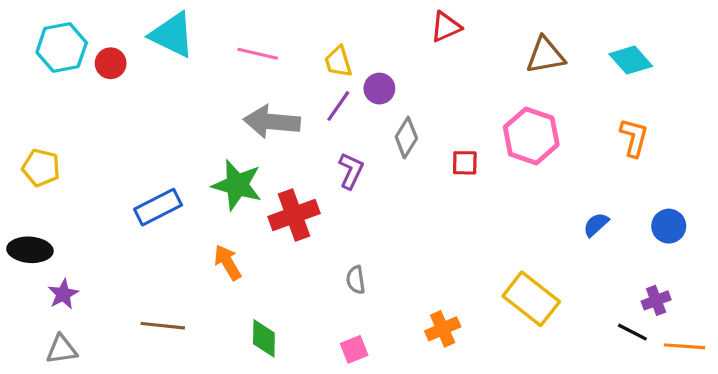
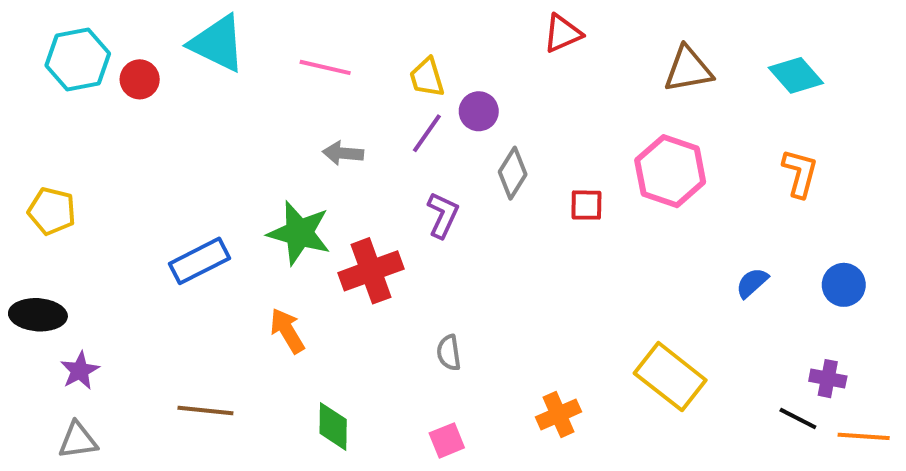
gray arrow: (272, 122) -> (343, 153), size x0.6
purple cross: (656, 300) -> (828, 379), turned 32

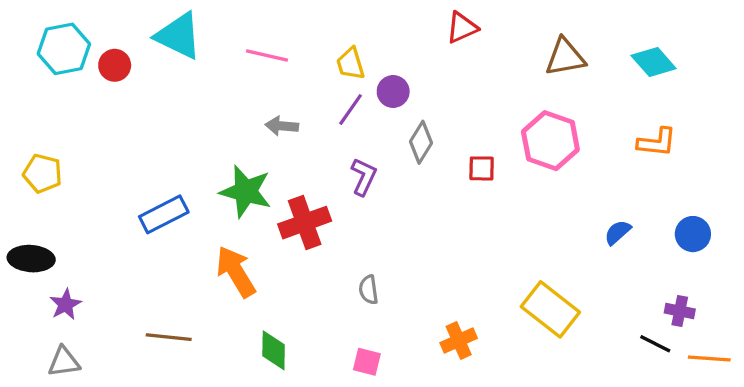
orange L-shape: (800, 173) -> (657, 142), turned 81
orange arrow: (287, 331) -> (236, 272), size x1.4
pink square: (447, 440) -> (367, 362), turned 36

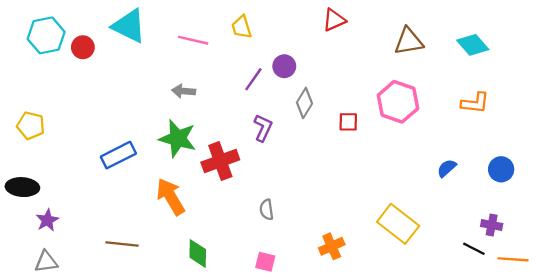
yellow trapezoid: (351, 64) -> (242, 27), moved
gray arrow: (282, 126) -> (184, 91), moved

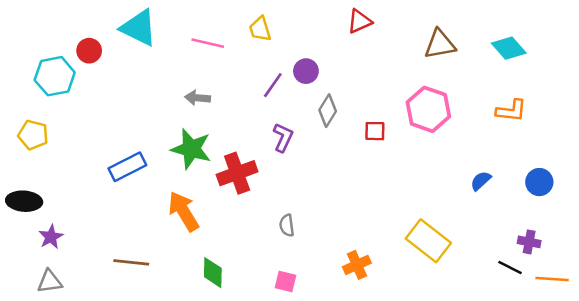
cyan hexagon: (46, 35) -> (55, 76), moved

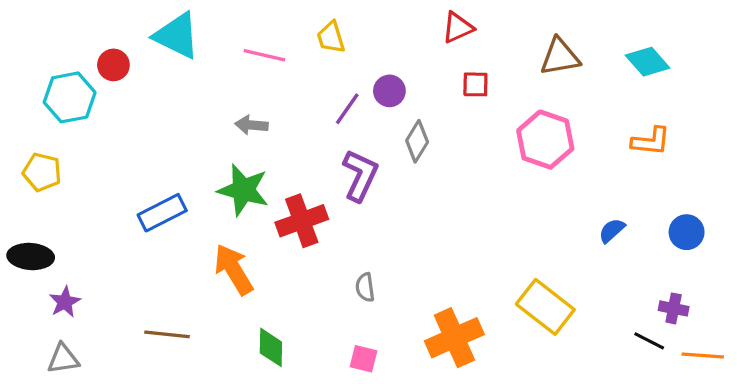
red square: (375, 131) -> (475, 84), moved
purple L-shape: (283, 137) -> (360, 175), size x1.4
orange cross: (357, 265) -> (454, 338), size x1.6

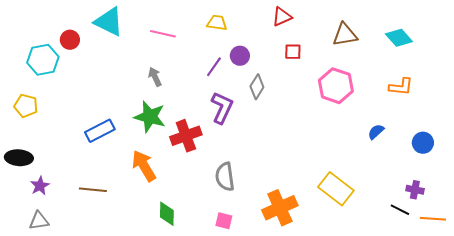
yellow trapezoid: (331, 37) -> (217, 23), moved, turned 115
gray arrow: (251, 125) -> (155, 77), turned 60
blue semicircle: (612, 231) -> (376, 132), moved
gray semicircle: (365, 287) -> (225, 177), size x1.6
brown line: (167, 334) -> (93, 190), moved

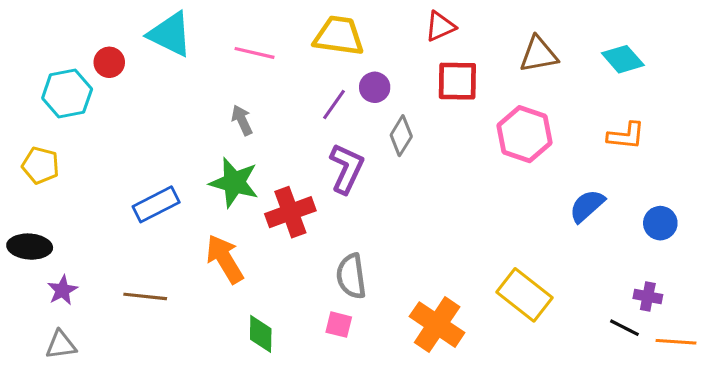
yellow trapezoid: (217, 23) -> (339, 36), size x1.6
red square: (293, 52) -> (457, 81), size x1.6
blue semicircle: (376, 132) -> (587, 206), size x1.4
orange cross: (280, 208) -> (437, 325), turned -32
pink square: (224, 221) -> (339, 325), moved

